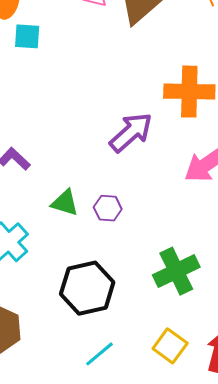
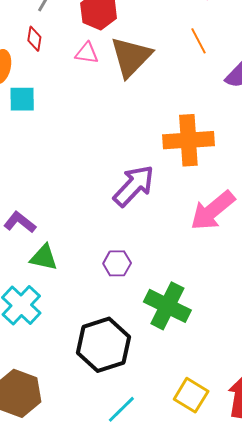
green triangle: (65, 203) -> (44, 258), moved
green cross: (176, 271) -> (167, 306), moved, turned -33

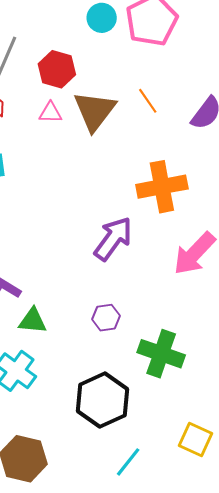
orange line: (198, 41) -> (148, 101), moved

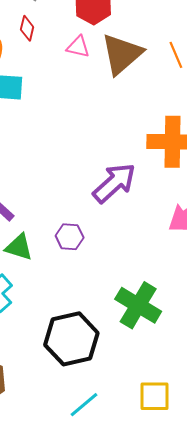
purple hexagon: (106, 318) -> (70, 237), moved
yellow square: (196, 439) -> (155, 396), turned -36

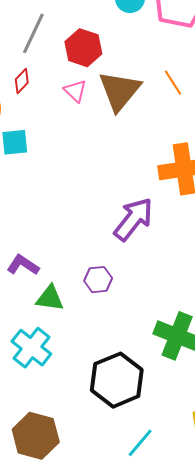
red diamond: (27, 28) -> (22, 81), turned 40
pink triangle: (78, 47) -> (75, 91), turned 40

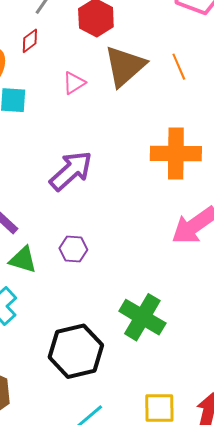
pink triangle: (75, 91) -> (74, 83), moved, turned 35
purple arrow: (133, 219) -> (71, 171), moved

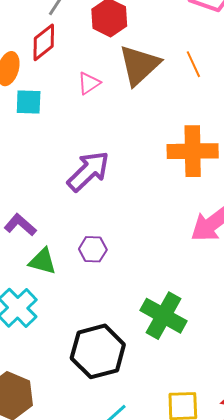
red diamond: (30, 41) -> (44, 42), size x1.5

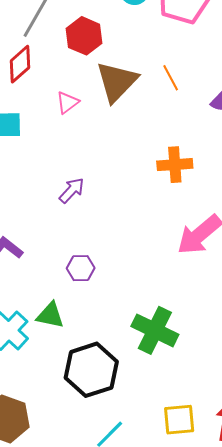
orange cross: (193, 151) -> (175, 165), size x0.7
purple arrow: (88, 171) -> (72, 190), size x0.6
green triangle: (43, 261) -> (50, 315), moved

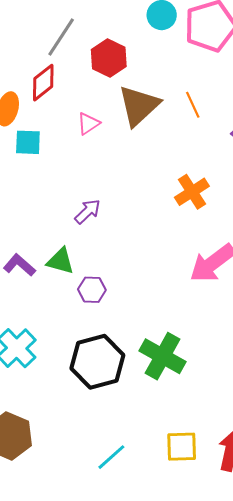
orange cross: (175, 165) -> (192, 192), turned -32
green triangle: (50, 315) -> (60, 261), moved
black hexagon: (91, 370) -> (97, 362), moved

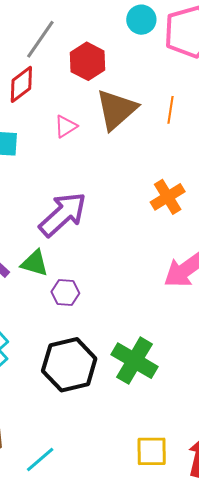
orange line: (193, 105) -> (170, 110), turned 32
purple arrow: (88, 212) -> (63, 214), size x1.8
cyan line: (111, 457) -> (40, 460), moved

